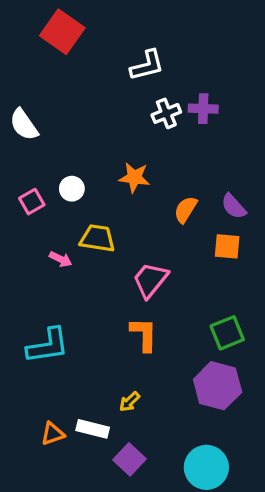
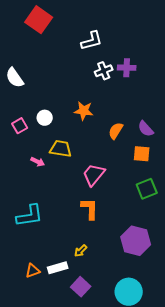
green square: (227, 333) -> (147, 189), moved
white rectangle: (93, 429) -> (58, 268), turned -30

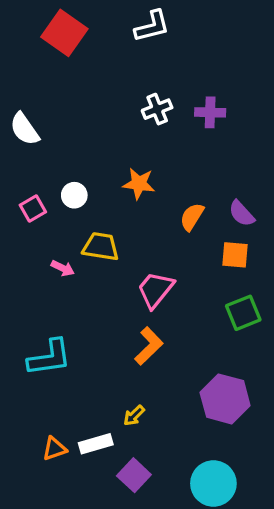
white L-shape: (92, 41) -> (152, 26), moved
white cross: (104, 71) -> (157, 109), moved
orange L-shape: (90, 209) -> (149, 346), turned 45

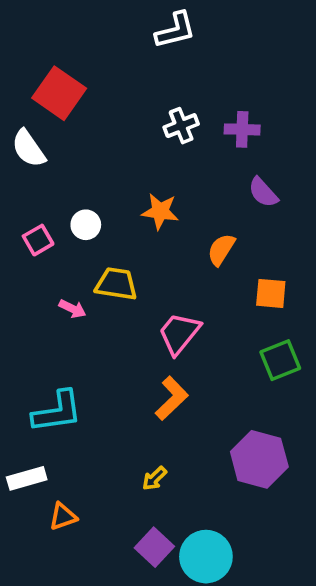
red square: (64, 33) -> (59, 93), moved
purple semicircle: (242, 213) -> (263, 192), moved
white rectangle: (96, 444) -> (27, 478), moved
cyan circle: (213, 483) -> (206, 557), moved

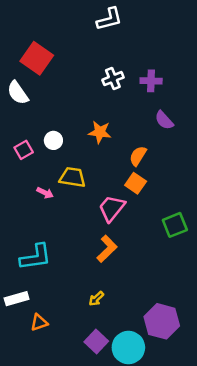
orange square: (271, 293) -> (136, 183), moved, turned 30
purple hexagon: (259, 459) -> (162, 321), moved

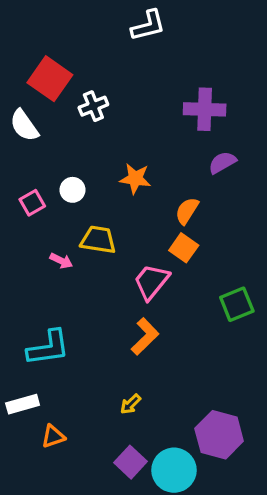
white cross: (113, 79) -> (93, 106), moved
purple cross: (151, 81) -> (205, 109), size x1.4
purple semicircle: (164, 120) -> (222, 162), turned 102

